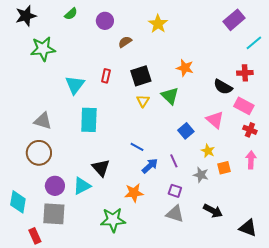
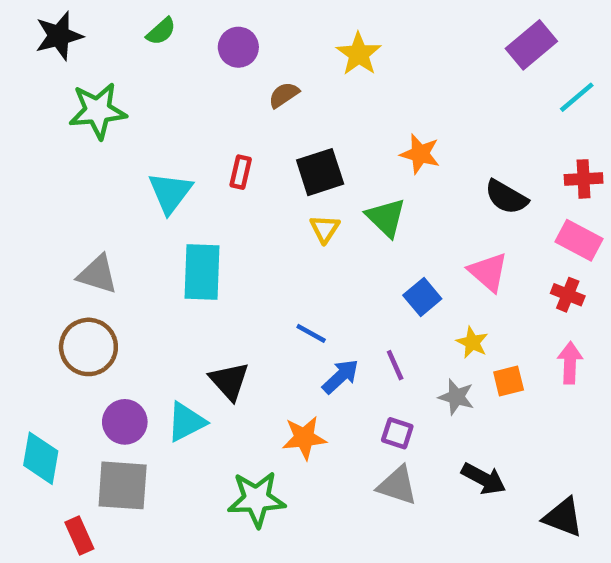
red cross: (245, 73) -> (584, 179), moved
pink rectangle: (244, 106) -> (579, 240), moved

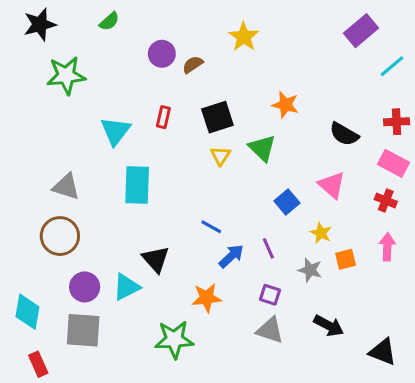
purple circle: (238, 47) -> (162, 54), moved
red rectangle: (79, 535) -> (38, 364), moved

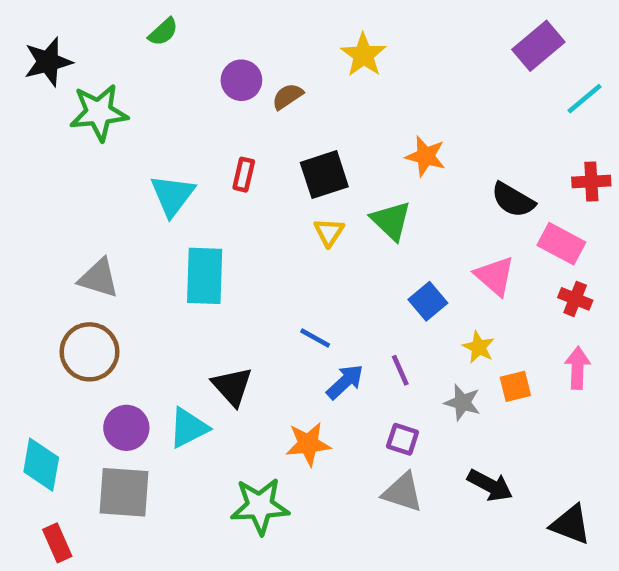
black star: (40, 24) -> (48, 62), moved
pink rectangle: (393, 163) -> (561, 244), moved

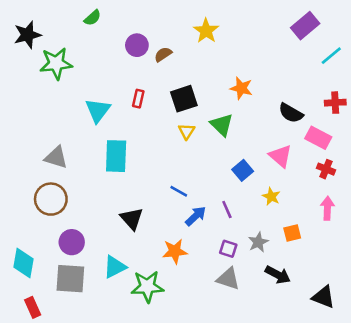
orange square: (515, 386) -> (292, 233), moved
gray star: (462, 402) -> (258, 242), moved, turned 30
cyan triangle: (188, 428) -> (115, 267), moved

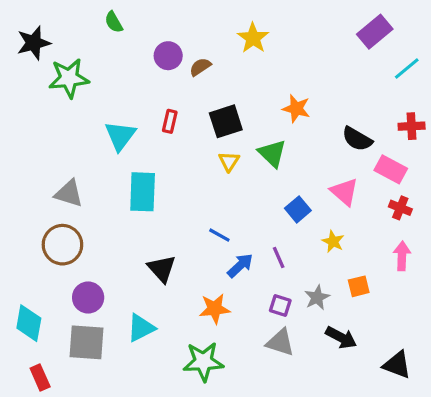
green semicircle: (93, 18) -> (114, 22), turned 102
green star: (147, 286) -> (203, 362), moved

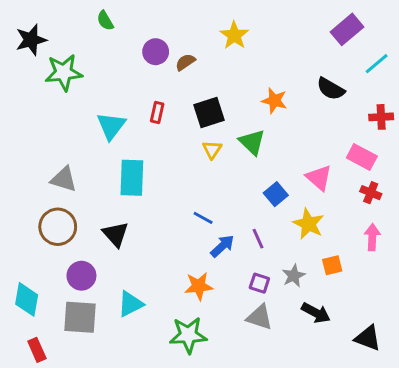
black semicircle: (357, 139) -> (331, 89), moved
yellow star: (333, 241) -> (308, 224), size x1.5
black triangle: (162, 269) -> (116, 234), moved

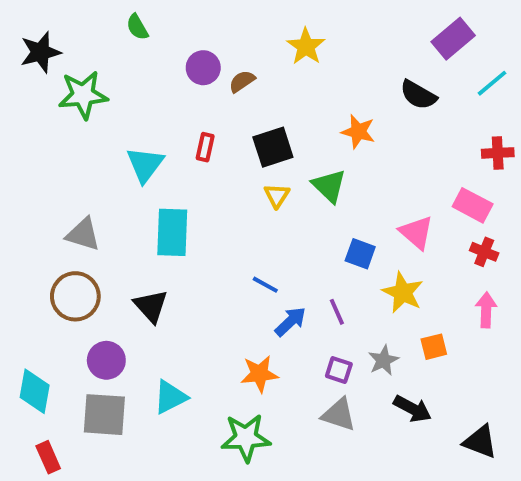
black semicircle: (331, 89) -> (418, 95), moved
blue square: (276, 194) -> (360, 254), turned -30

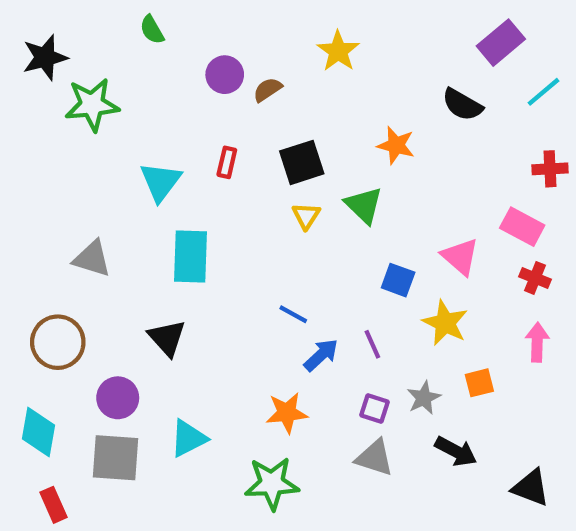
brown circle: (75, 296) -> (58, 342), moved

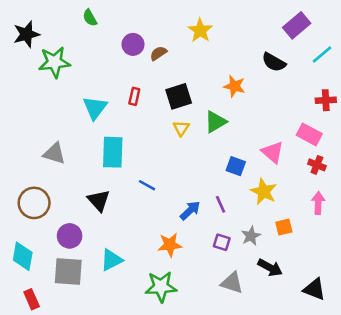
green triangle: (364, 205) -> (215, 122), turned 45
blue line: (293, 314) -> (147, 185), moved
gray triangle: (375, 458) -> (232, 283), moved

